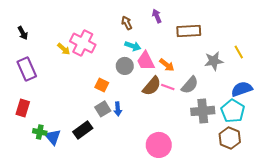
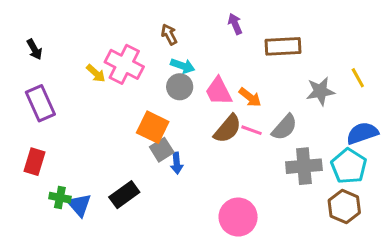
brown arrow: (127, 23) -> (169, 34), moved
cyan arrow: (133, 46) -> (183, 66), moved
gray circle: (125, 66) -> (180, 87), moved
orange square: (102, 85) -> (153, 127), size x1.5
gray square: (103, 109) -> (162, 150), moved

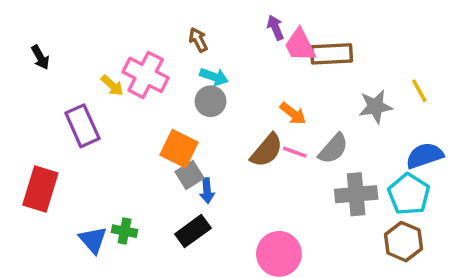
pink trapezoid: (219, 91) -> (300, 45), moved
purple rectangle: (40, 103) -> (82, 126), moved
red rectangle: (34, 162) -> (40, 189), size x1.4
black rectangle: (124, 195) -> (193, 231), moved
green cross: (60, 198) -> (125, 231), moved

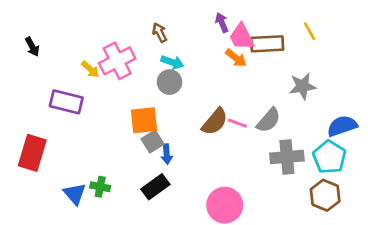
pink cross: (146, 75) -> (117, 61), turned 36
yellow line: (419, 91) -> (310, 31), moved
orange arrow: (293, 114) -> (236, 58), moved
purple rectangle: (82, 126) -> (66, 102), turned -52
orange square: (179, 149) -> (144, 120), turned -32

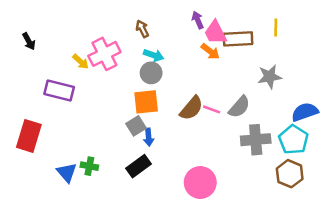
yellow line: (310, 31) -> (276, 28), turned 30
orange square: (144, 120) -> (146, 102), moved

